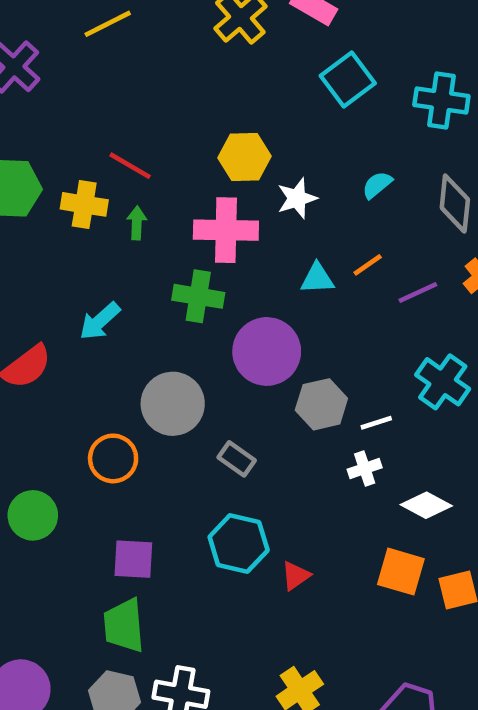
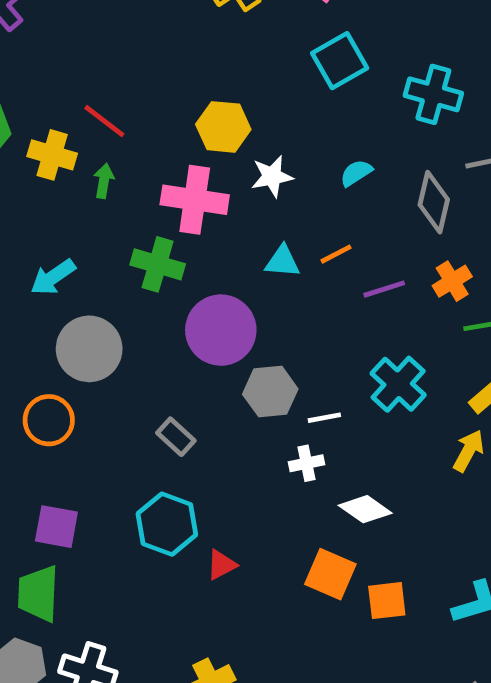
gray circle: (173, 404) -> (89, 349), moved

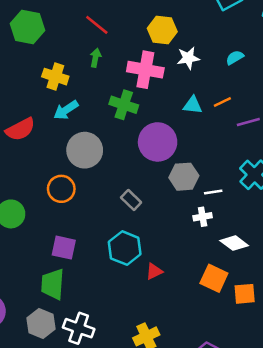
yellow cross: (52, 155) -> (55, 77), moved

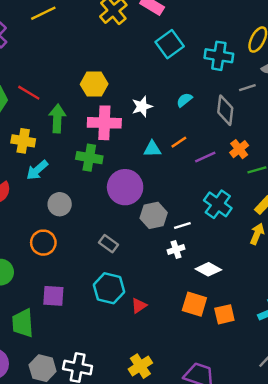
red line: (97, 25) -> (29, 93), moved
yellow hexagon: (162, 30) -> (94, 84), moved
green arrow: (95, 58) -> (57, 118), size x1.6
gray circle: (85, 150) -> (60, 204), size x0.7
green trapezoid: (53, 284) -> (23, 323), moved

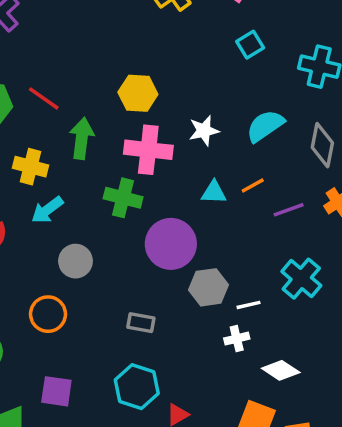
cyan square: (170, 44) -> (250, 45), size x0.7
cyan semicircle: (184, 100) -> (265, 126), size x1.6
gray rectangle: (108, 244) -> (141, 323), turned -30

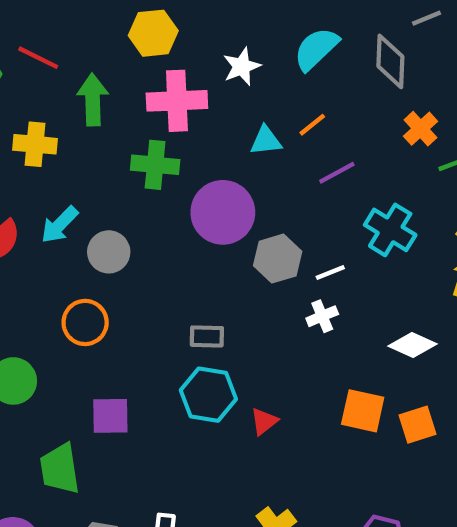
cyan arrow: (47, 210) -> (60, 225), moved
purple line: (289, 210) -> (337, 173), moved
gray rectangle: (141, 323) -> (207, 336), moved
white diamond: (281, 370) -> (413, 345), moved

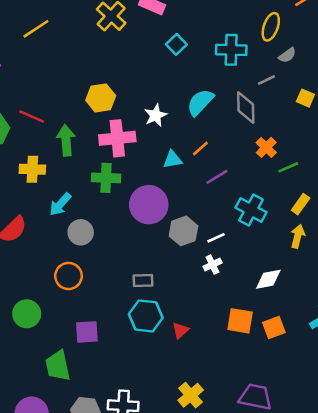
cyan arrow: (60, 225) -> (60, 204), moved
white diamond: (413, 345) -> (268, 279), turned -32

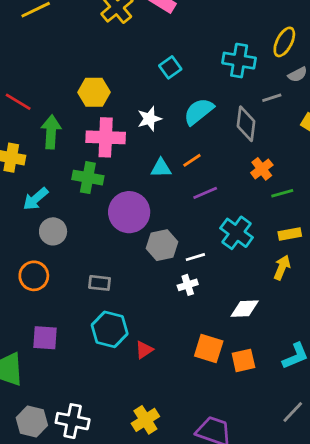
cyan square: (176, 44) -> (170, 67), moved
yellow rectangle: (301, 204) -> (290, 234), turned 36
gray rectangle: (143, 281) -> (99, 283), moved

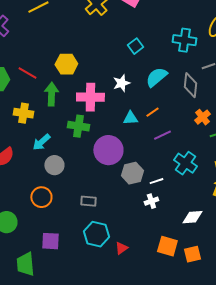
yellow hexagon: (94, 92) -> (66, 64), moved

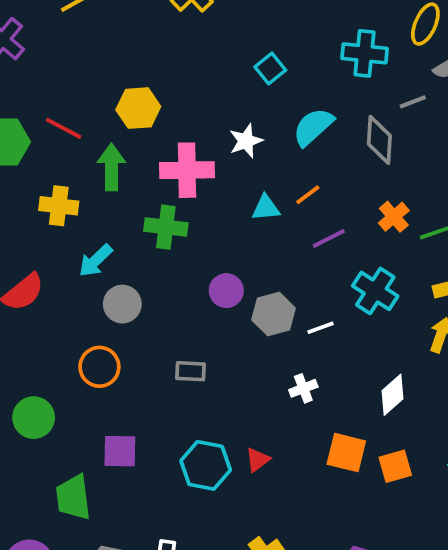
orange cross: (202, 117) -> (394, 217), moved
purple circle: (108, 150) -> (226, 291), moved, size x0.6
white cross: (151, 201) -> (303, 388), moved
white diamond: (192, 217) -> (393, 395), turned -35
cyan hexagon: (96, 234) -> (206, 465), moved

